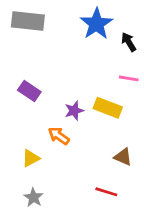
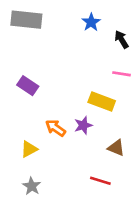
blue star: (97, 24) -> (91, 22), size x0.6
purple star: (74, 111) -> (83, 125), moved

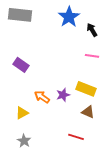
blue star: (91, 22) -> (69, 17), size x1.5
yellow rectangle: (102, 102) -> (86, 89), moved

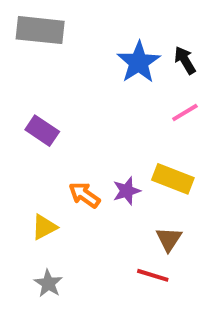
blue star: (69, 17) -> (139, 62), moved
pink line: (92, 56) -> (185, 112), turned -40
brown triangle: (88, 112) -> (169, 239), moved, turned 40

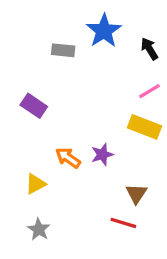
gray rectangle: (40, 30) -> (63, 50), moved, size x0.6
blue star: (139, 62) -> (104, 31), moved
yellow rectangle: (173, 179) -> (145, 127), moved

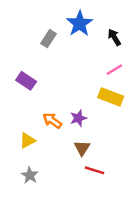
gray rectangle: (63, 50) -> (48, 39), turned -63
brown triangle: (136, 194) -> (82, 148), moved

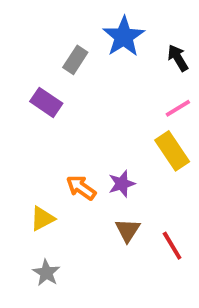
purple rectangle: (26, 81) -> (46, 102), moved
yellow rectangle: (111, 97) -> (172, 151), turned 35
red line: (94, 170) -> (172, 246), moved, turned 42

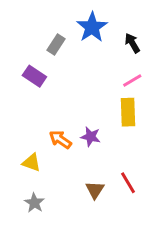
yellow rectangle: (172, 151) -> (128, 112), turned 32
purple star: (122, 184) -> (91, 137), turned 30
yellow triangle: (42, 219) -> (32, 163), turned 48
brown triangle: (128, 230) -> (95, 190), moved

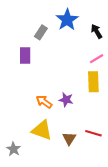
purple rectangle: (34, 76) -> (25, 56), turned 56
yellow triangle: (32, 163) -> (42, 130), moved, size x1.5
red line: (128, 183) -> (93, 133), turned -42
gray star: (34, 203) -> (14, 149), moved

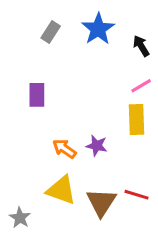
gray rectangle: (41, 32) -> (51, 32), moved
purple rectangle: (25, 56) -> (37, 95), moved
brown triangle: (69, 139) -> (101, 202), size x1.5

